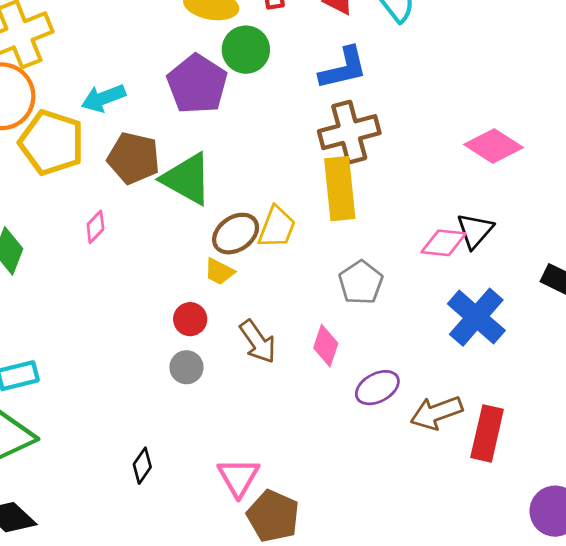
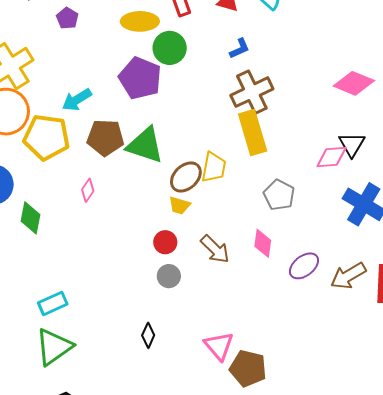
blue L-shape: (343, 68) -> (240, 48), size x0.6
black diamond: (142, 466) -> (148, 335), moved

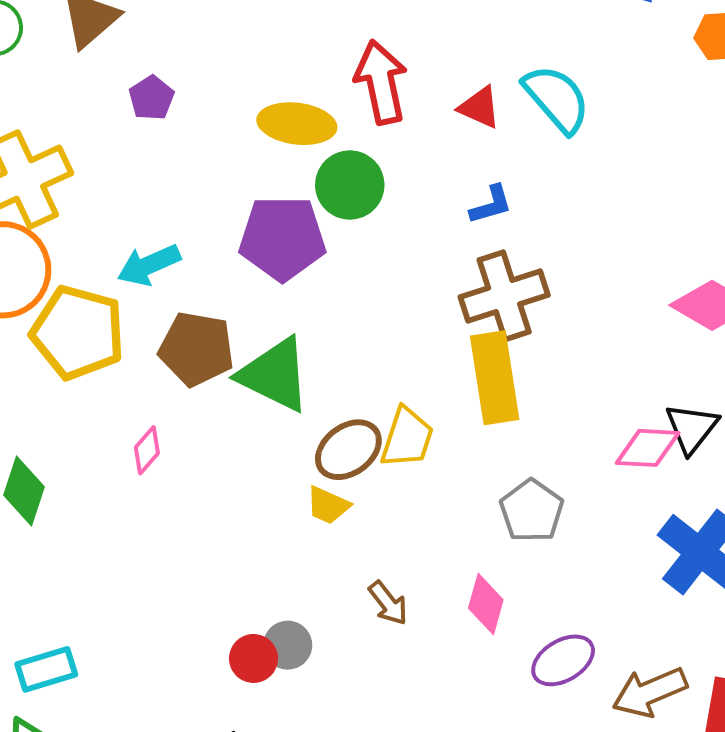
purple pentagon: (140, 78) -> (282, 238), turned -30
red circle: (165, 242) -> (254, 658), moved
brown arrow: (215, 249) -> (388, 603), size x0.7

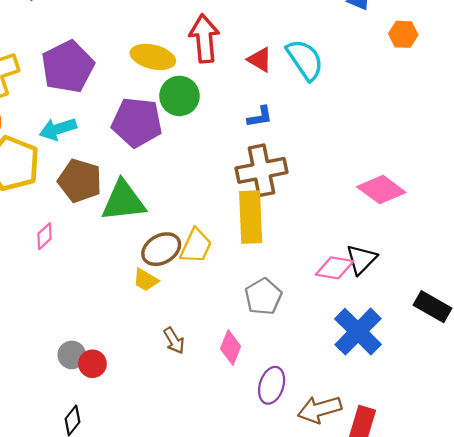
purple pentagon: (151, 98) -> (68, 67), moved, size x2.0
green triangle: (275, 375) -> (123, 201), turned -39
gray circle: (288, 645) -> (72, 355), moved
purple ellipse: (563, 660) -> (272, 385), turned -48

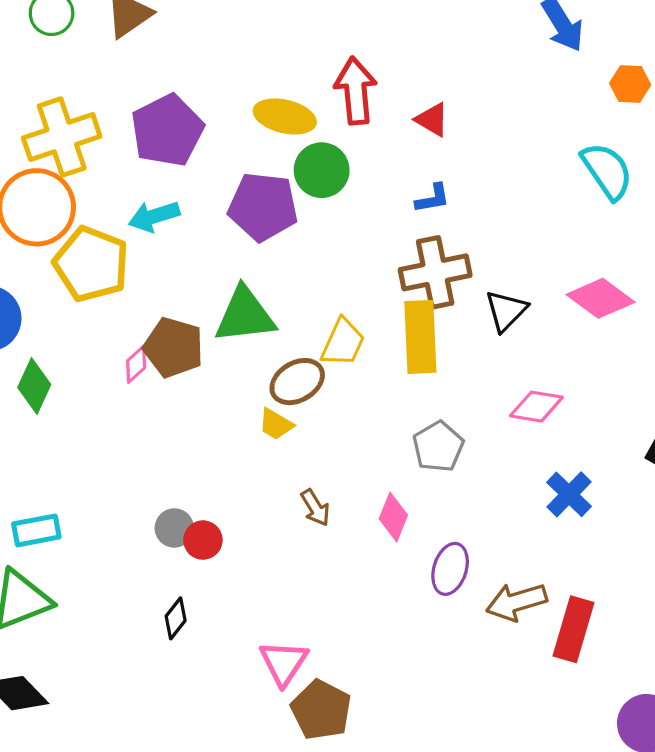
cyan semicircle: (305, 60) -> (607, 171), moved
brown pentagon: (80, 181) -> (173, 347), moved
yellow trapezoid: (196, 246) -> (343, 342), moved
black triangle: (361, 259) -> (506, 311), moved
blue cross: (358, 332) -> (569, 494), size x0.7

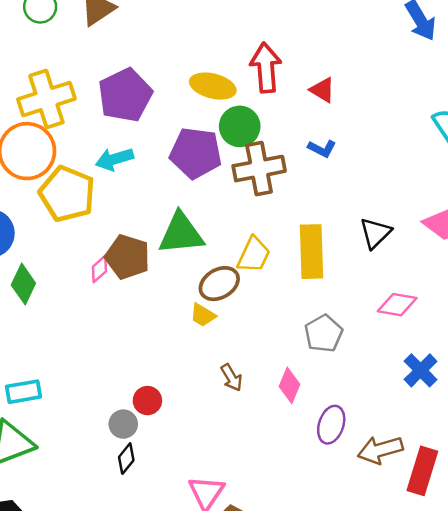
blue L-shape: (433, 198) -> (322, 149), turned 36
brown cross: (435, 272) -> (259, 169), moved
gray circle: (174, 528) -> (123, 424), moved

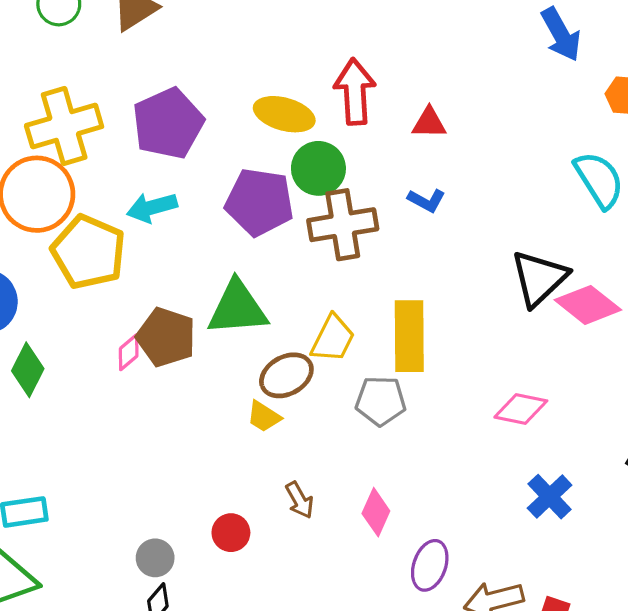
red triangle: (322, 90) -> (429, 123), turned -32
black triangle: (376, 233) -> (539, 278), moved, size x1.4
gray pentagon: (324, 333) -> (381, 401), moved, turned 30
red circle: (147, 401) -> (231, 533), moved

